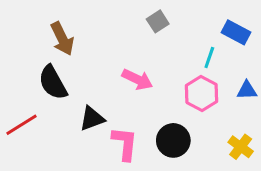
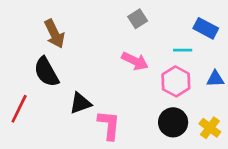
cyan line: (209, 57) -> (183, 50), turned 72
pink arrow: (137, 79) -> (135, 61), moved
red line: (21, 125) -> (19, 109), turned -32
black circle: (173, 140) -> (173, 122), moved

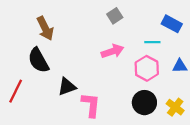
pink arrow: (135, 61) -> (113, 51), turned -45

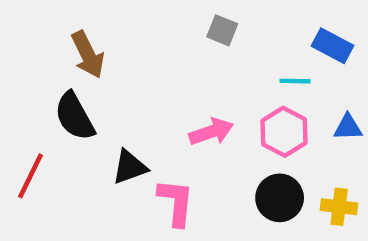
gray square: (115, 16) -> (222, 30), turned -35
pink arrow: (113, 51) -> (211, 132), moved
yellow cross: (175, 107) -> (339, 207), turned -30

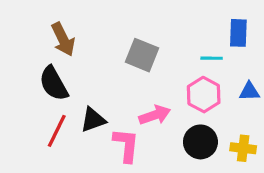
gray square: (222, 30) -> (142, 55), moved, size x1.5
blue rectangle: (332, 46) -> (238, 33), turned 64
pink arrow: (211, 132) -> (155, 115), moved
red line: (30, 176) -> (57, 131), moved

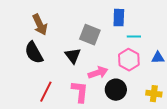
blue rectangle: (238, 33) -> (119, 18), moved
black triangle: (93, 120) -> (73, 56), moved, turned -48
red line: (57, 131) -> (46, 92), moved
black circle: (200, 142) -> (116, 90), moved

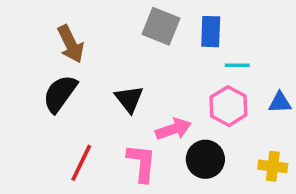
gray square: (90, 35) -> (161, 26), moved
black semicircle: (34, 53) -> (60, 94), turned 65

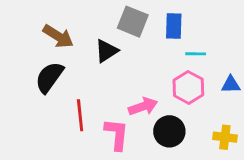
brown arrow: (71, 44) -> (58, 36), turned -32
black triangle: (129, 99) -> (106, 51), moved, turned 35
red line: (81, 163) -> (80, 115), moved, turned -32

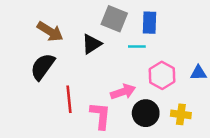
cyan line: (196, 54) -> (137, 47), moved
yellow cross: (225, 137) -> (181, 114), moved

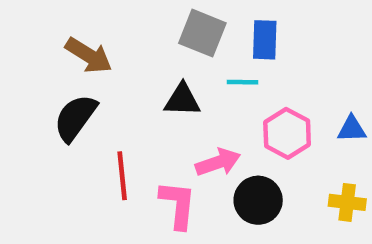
black triangle: (92, 44) -> (182, 100), moved, turned 35
yellow cross: (181, 114) -> (347, 202), moved

